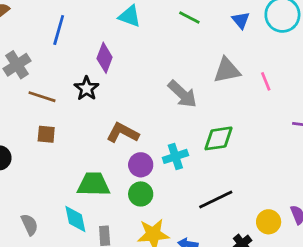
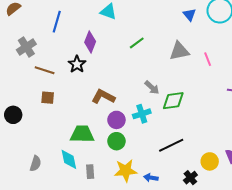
green line: (189, 18) -> (137, 43), moved, turned -63
gray arrow: (182, 94) -> (152, 87), moved, size x0.7
gray semicircle: (30, 225) -> (35, 163), turned 42

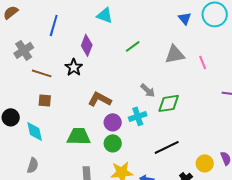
cyan diamond: (69, 159) -> (35, 131), moved

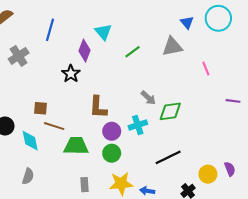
cyan triangle: (105, 15) -> (103, 32), moved, turned 30
gray triangle: (175, 54) -> (172, 47), moved
brown line: (42, 73) -> (54, 126), moved
brown L-shape: (100, 99) -> (98, 107), turned -115

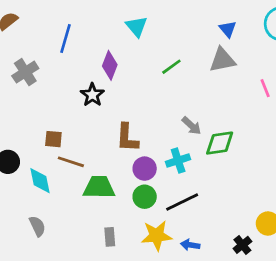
blue triangle: (187, 22) -> (228, 29), moved
cyan triangle: (103, 32) -> (137, 26), moved
black line: (168, 157) -> (182, 202), moved
gray semicircle: (28, 176) -> (37, 226), turned -42

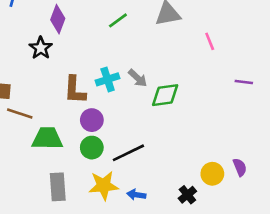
cyan cross: (178, 161) -> (108, 79), moved
gray rectangle: (110, 237) -> (58, 187), size x1.5

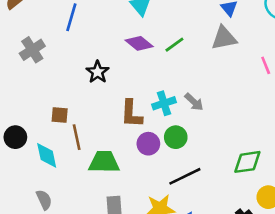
purple diamond: (58, 19) -> (139, 43), moved, turned -72
green diamond: (165, 95) -> (247, 162), moved
brown line: (20, 113) -> (77, 137), turned 60
green circle: (92, 148) -> (176, 137), moved

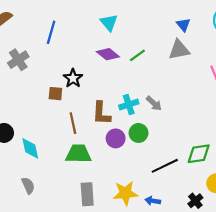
brown square: (60, 115) -> (55, 94), moved
brown line: (77, 137) -> (73, 123), moved
black line: (185, 176) -> (165, 166), moved

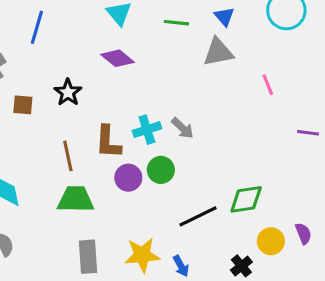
green line: (137, 55) -> (176, 23), moved, turned 42
brown square: (55, 94) -> (23, 105), moved
blue arrow: (153, 201) -> (181, 266), turned -128

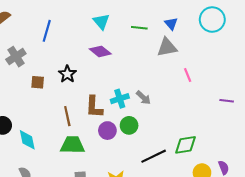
pink line: (268, 85) -> (188, 75), moved

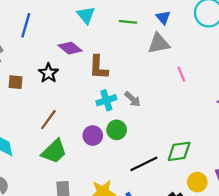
purple diamond: (100, 51) -> (70, 48), moved
brown L-shape: (94, 107) -> (98, 67), moved
brown line: (67, 116) -> (48, 120), turned 48
green trapezoid: (73, 145) -> (54, 151), turned 135

